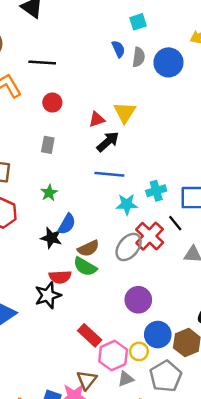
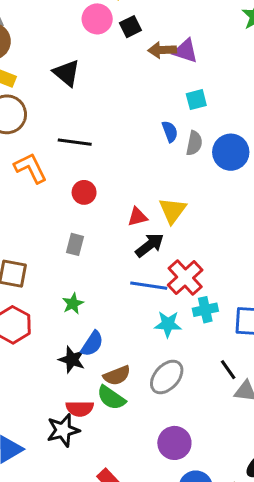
black line: (175, 223) -> (228, 370), moved
red cross: (150, 236) -> (185, 277), moved

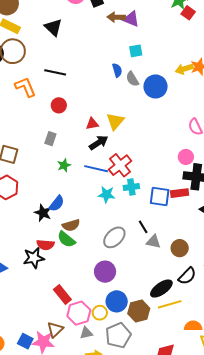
gray semicircle: (194, 143) -> (132, 79), turned 133
green star: (73, 304) -> (64, 165), moved
gray ellipse: (167, 377) -> (114, 237), moved

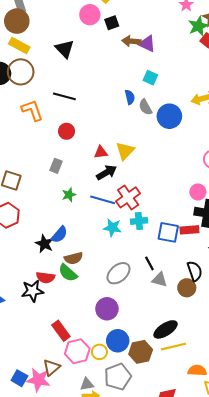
cyan square: (136, 51) -> (150, 78), turned 32
black semicircle: (187, 276) -> (195, 271), moved, turned -66
gray triangle: (86, 333) -> (87, 384), moved

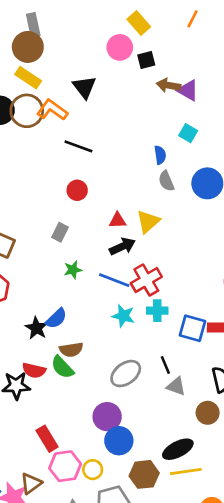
gray semicircle: (145, 107) -> (166, 181), moved
orange L-shape: (32, 110) -> (52, 110), moved, turned -40
brown circle: (187, 288) -> (208, 413), moved
blue circle: (118, 341) -> (119, 441), moved

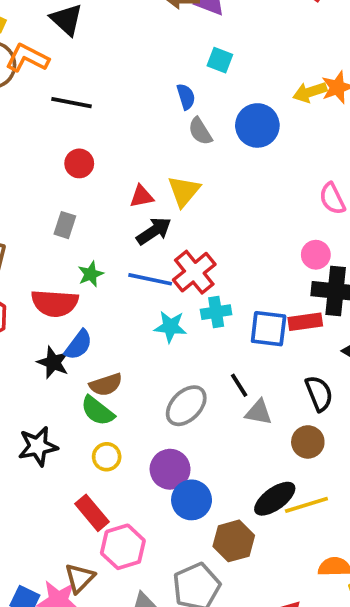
red semicircle: (34, 370) -> (55, 303), moved, size x1.4
yellow circle: (93, 470) -> (107, 457), moved
yellow line: (186, 471) -> (306, 505), moved

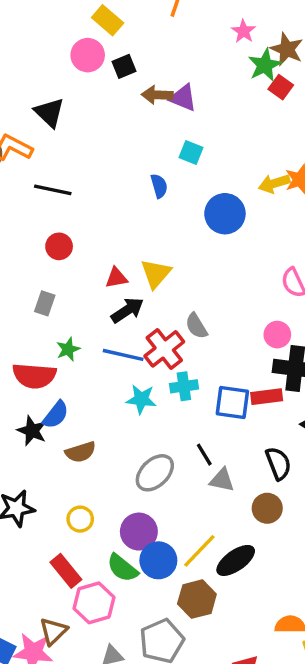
gray semicircle: (200, 131) -> (196, 326), moved
green semicircle: (98, 411) -> (122, 568), moved
yellow line: (306, 505) -> (199, 551), moved, turned -30

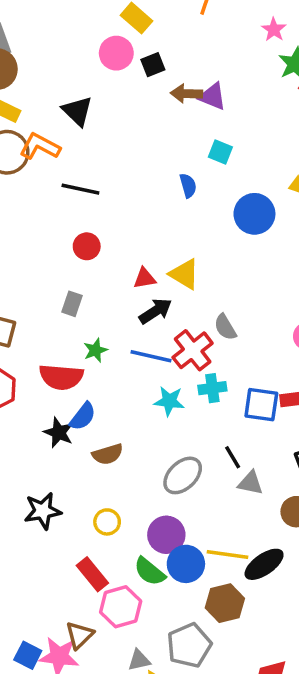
yellow triangle: (156, 274) -> (184, 274), turned -40
yellow line: (199, 551) -> (227, 555), turned 54

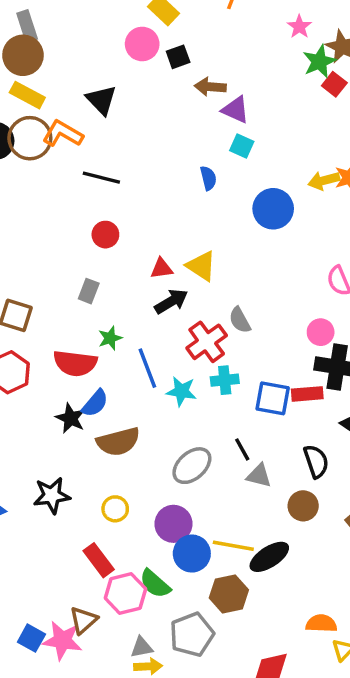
purple triangle: (212, 97) -> (236, 110), moved
blue line: (151, 356) -> (147, 368), moved, turned 54
brown semicircle: (108, 454) -> (118, 442), size x1.4
green semicircle: (150, 572) -> (155, 584), moved

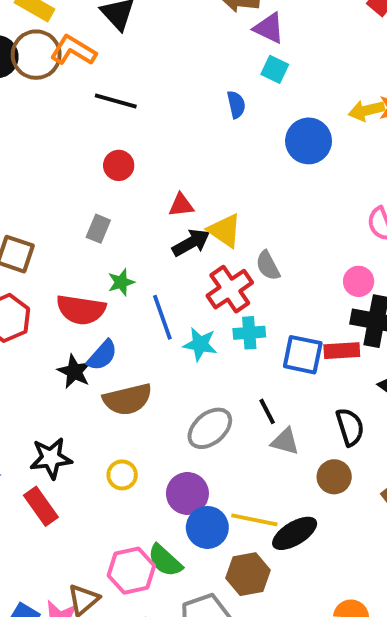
yellow triangle: (201, 266) -> (225, 231), moved
red rectangle: (99, 560) -> (41, 506), moved

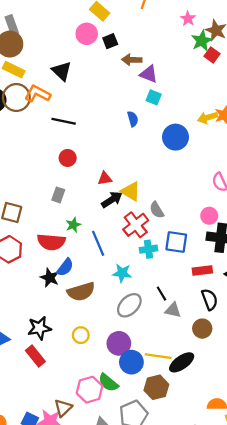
cyan star: (200, 344) -> (122, 273), moved
red rectangle: (342, 351) -> (202, 271), moved
blue square: (303, 355) -> (176, 242), moved

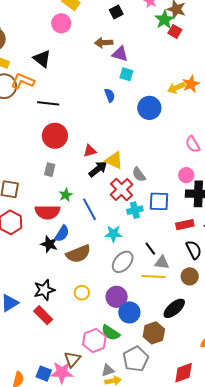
black square: (110, 41) -> (116, 12), moved
red circle: (68, 158) -> (55, 136), size x1.6
yellow line: (158, 356) -> (153, 276), moved

